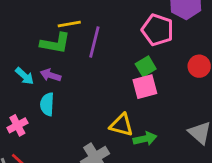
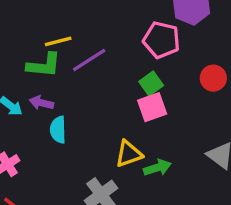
purple line: (94, 42) -> (89, 60), turned 48
cyan semicircle: (47, 104) -> (58, 130), moved
yellow triangle: (121, 125) -> (129, 154), turned -30

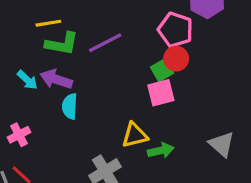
yellow line: (58, 41) -> (48, 23), moved
red circle: (213, 78) -> (176, 59), moved
purple arrow: (41, 103) -> (56, 79), size x1.4

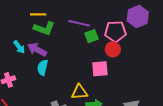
pink pentagon: (175, 30) -> (115, 32), turned -30
purple line: (105, 43) -> (79, 23), moved, turned 30
green square: (162, 70) -> (91, 36), moved

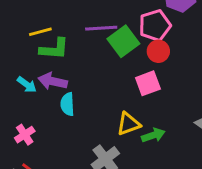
green square: (91, 36) -> (123, 41), size x1.5

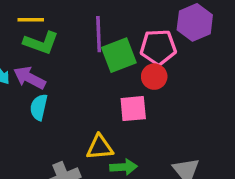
purple line: (101, 28) -> (99, 34), turned 76

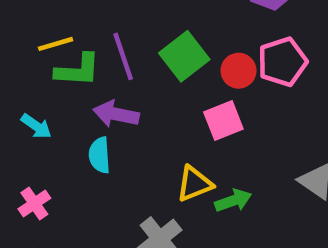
purple line: (99, 34) -> (123, 56), moved
pink pentagon: (158, 47) -> (282, 62), moved
purple arrow: (30, 78) -> (116, 114), moved

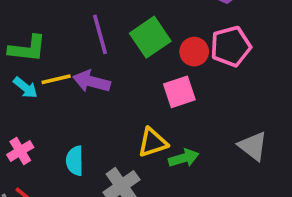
yellow line: (56, 44) -> (56, 79), moved
green L-shape: (78, 70) -> (27, 49), moved
cyan semicircle: (100, 155) -> (75, 161), moved

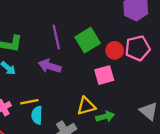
yellow line: (56, 79) -> (29, 102), moved

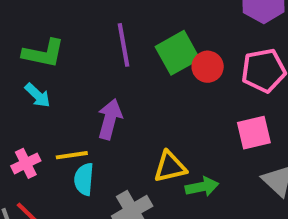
red circle: (115, 50) -> (208, 67), moved
purple arrow: (50, 66) -> (110, 119), moved, turned 85
pink square: (104, 75) -> (254, 133), moved

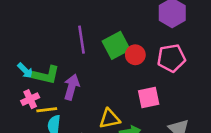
green L-shape: (43, 53) -> (46, 75), moved
pink square: (254, 133) -> (149, 98), moved
pink cross: (26, 163) -> (30, 99), moved

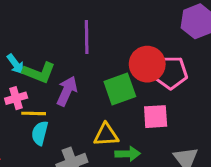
green square: (116, 45) -> (120, 89), moved
red circle: (135, 55) -> (147, 64), size x1.5
pink pentagon: (171, 58) -> (171, 73), moved

